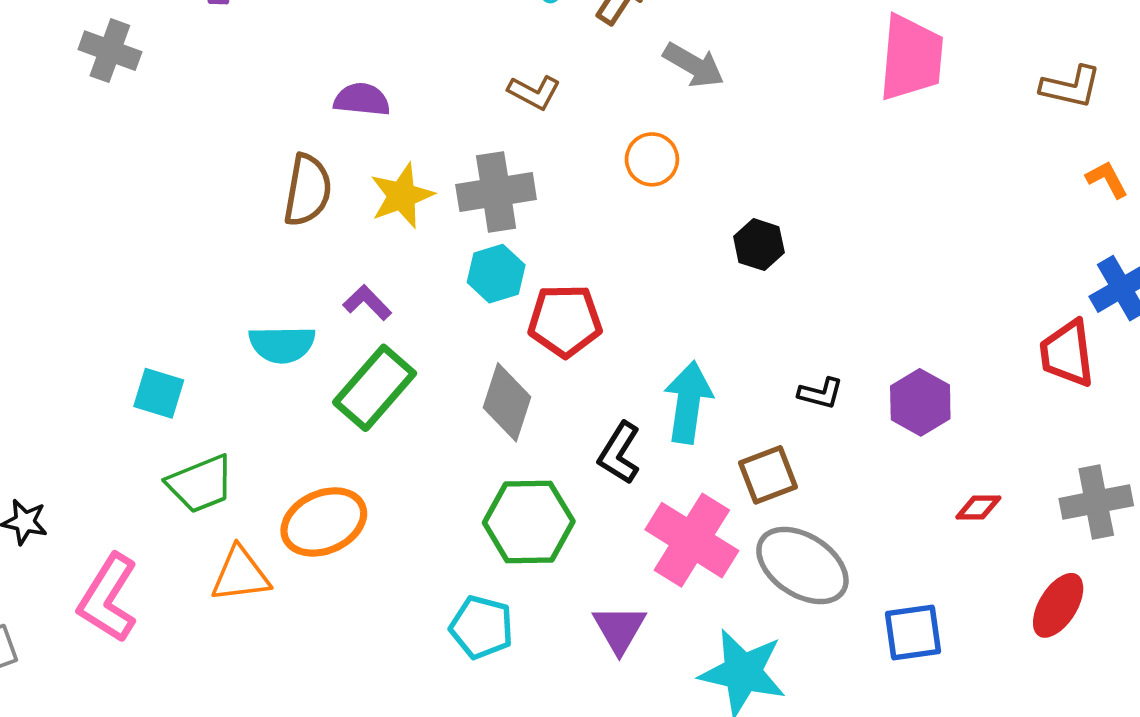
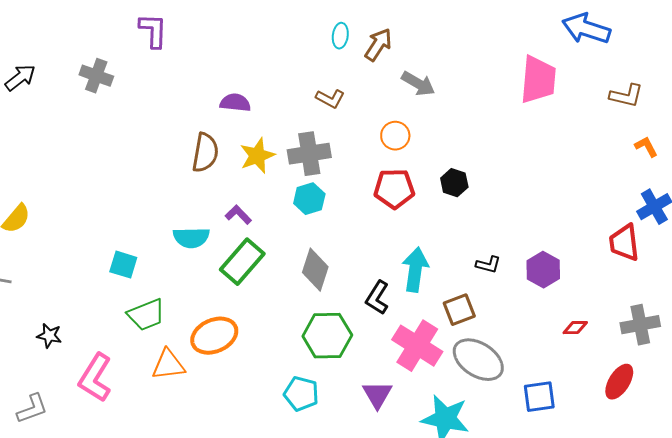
red pentagon: (565, 321) -> (394, 189), moved

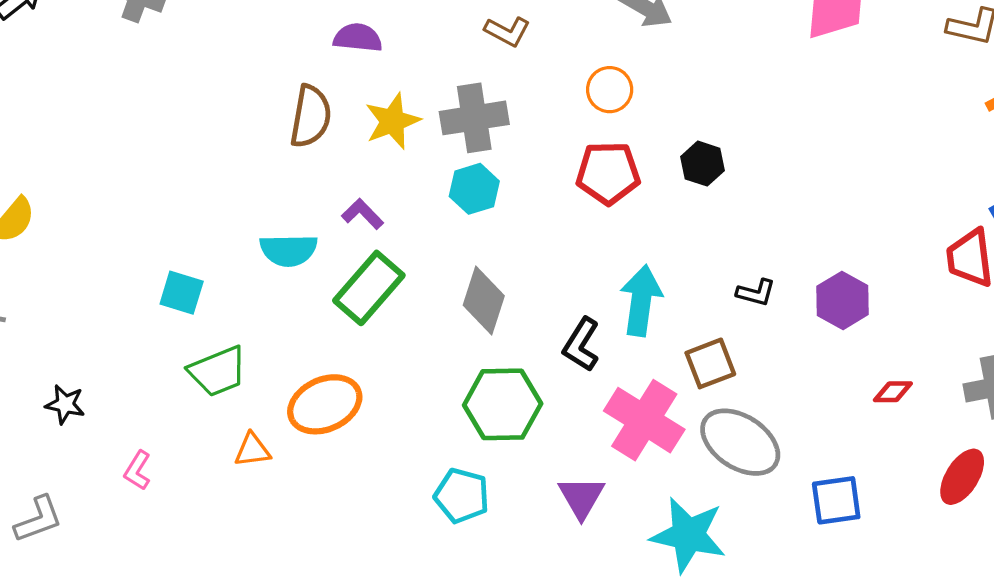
orange triangle: (168, 365) -> (252, 450), size x0.7
pink L-shape: (95, 378) -> (138, 470), size x0.5

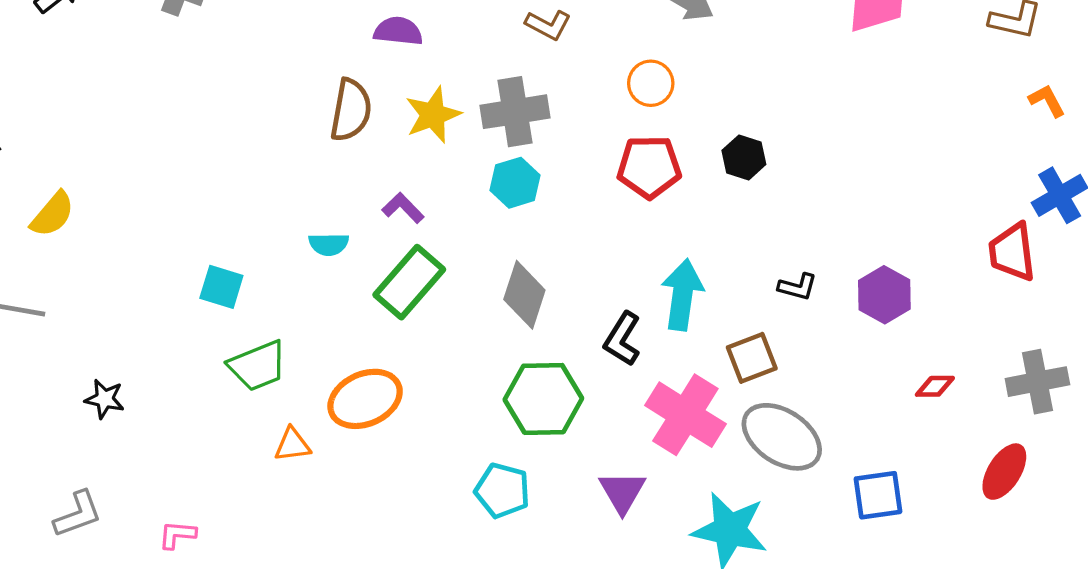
cyan semicircle: (289, 250) -> (329, 244), size x0.7
pink L-shape: (138, 470) -> (177, 535), moved, turned 63

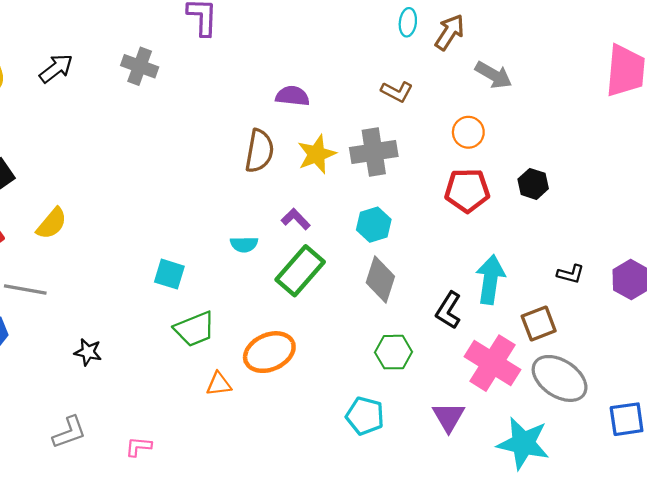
cyan hexagon: (515, 183) -> (374, 225), moved
green hexagon: (543, 399) -> (394, 352), size x0.7

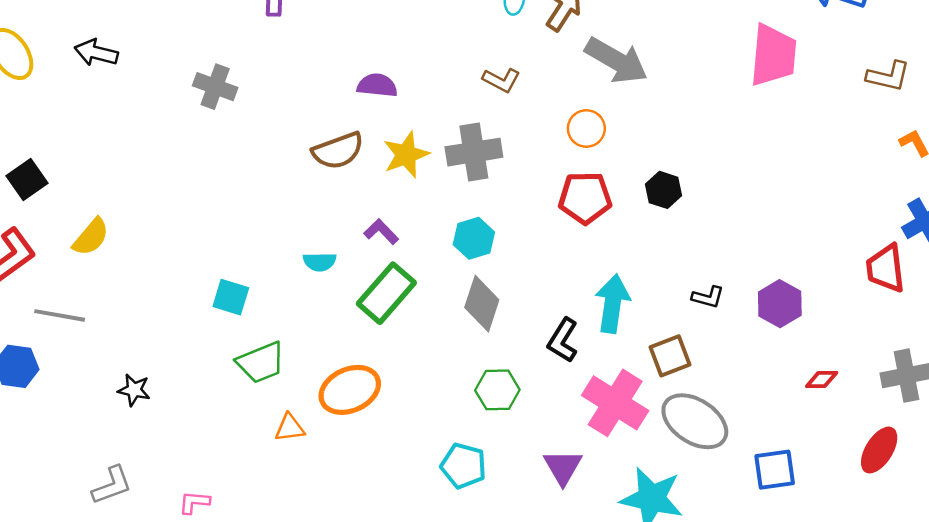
gray cross: (140, 66) -> (215, 87), moved
black arrow: (56, 68) -> (96, 53), turned -128
gray arrow: (494, 75) -> (616, 61), size x1.4
brown semicircle: (259, 151) -> (338, 151), turned 60

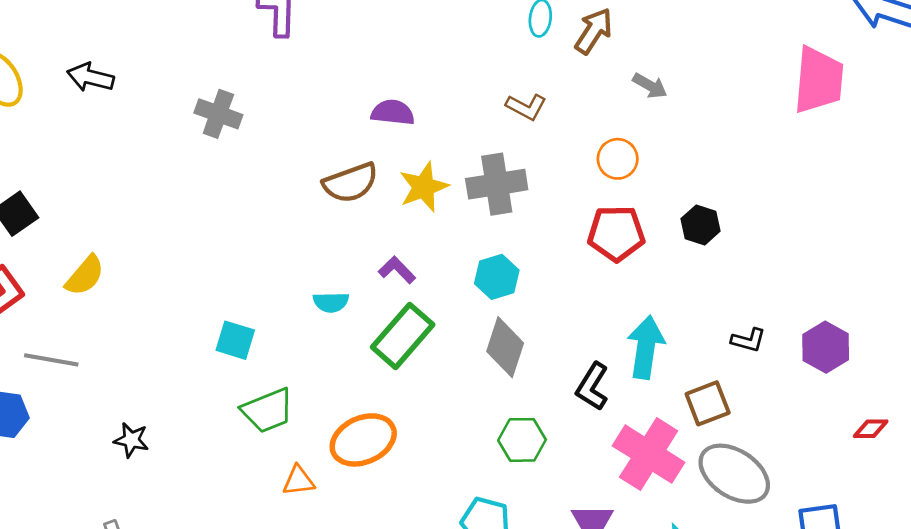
gray arrow: (616, 61) -> (650, 86), size x0.5

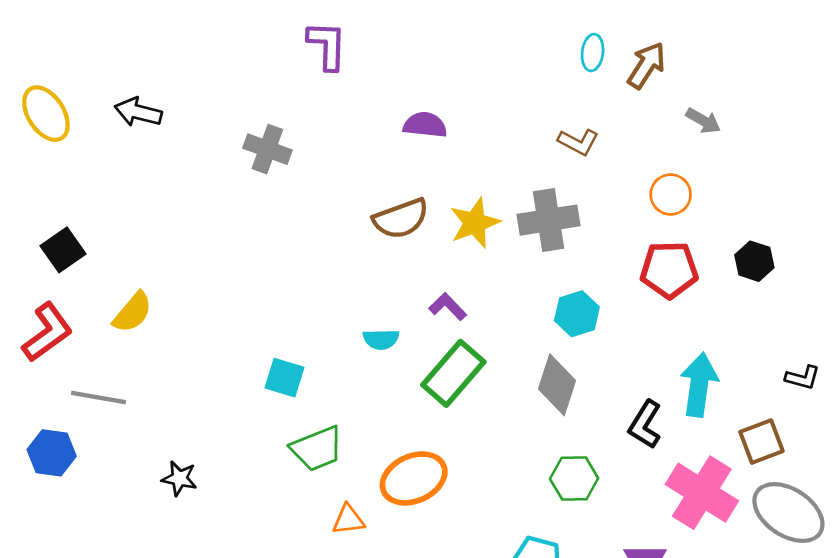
purple semicircle: (393, 112) -> (425, 125), moved
cyan hexagon: (497, 277) -> (577, 314), moved

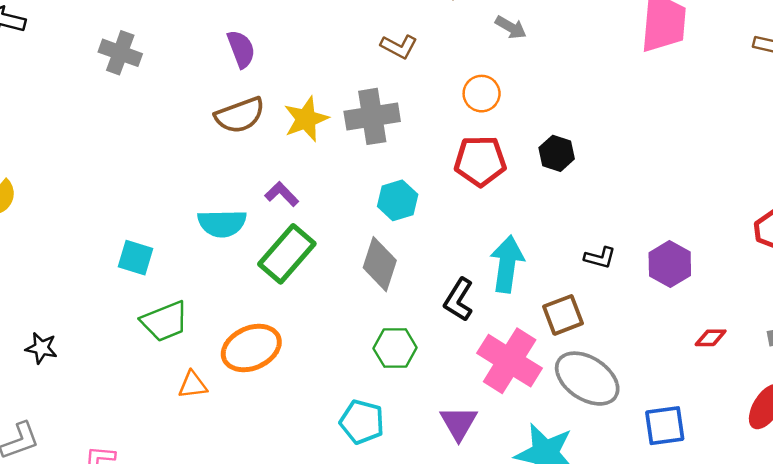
purple semicircle: (425, 125) -> (241, 49), moved, turned 63
cyan semicircle: (381, 339) -> (222, 223), size x1.5

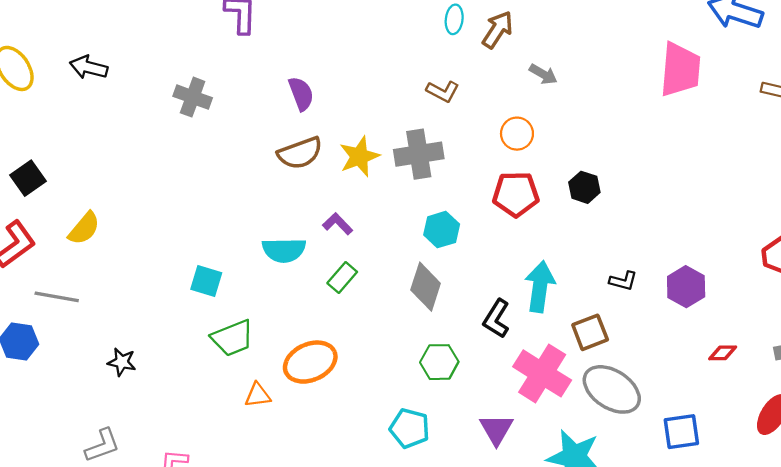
green rectangle: (287, 254) -> (342, 277), size x0.6

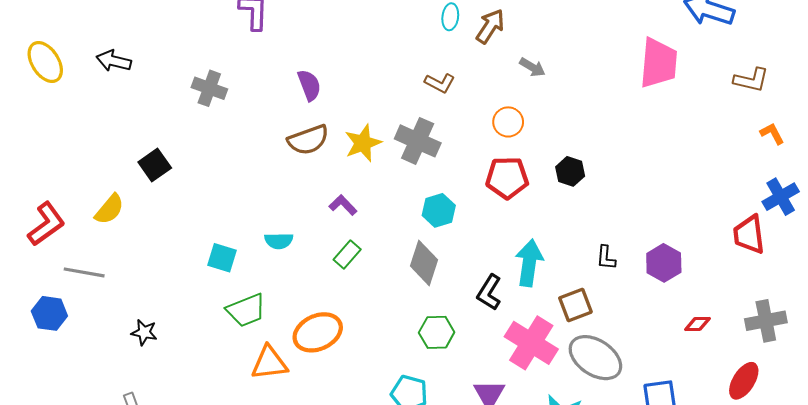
gray cross: (419, 154) -> (418, 141), turned 33
black square: (28, 178) -> (155, 165), moved
cyan semicircle: (284, 250) -> (279, 241), moved, size x0.7
black L-shape: (623, 281) -> (606, 258), turned 80
orange triangle: (258, 395) -> (269, 363), size x1.5

